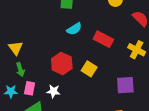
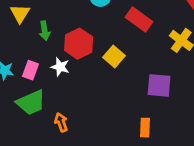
green arrow: (20, 70) -> (45, 31), moved
white star: (53, 91) -> (60, 67), moved

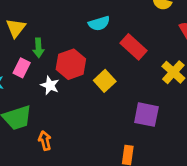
pink rectangle: (30, 70) -> (22, 68), moved

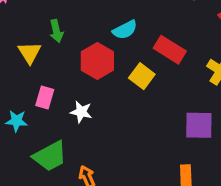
green arrow: (38, 48) -> (56, 31), moved
red hexagon: (71, 64) -> (97, 61), moved
yellow square: (105, 81) -> (142, 76), moved

